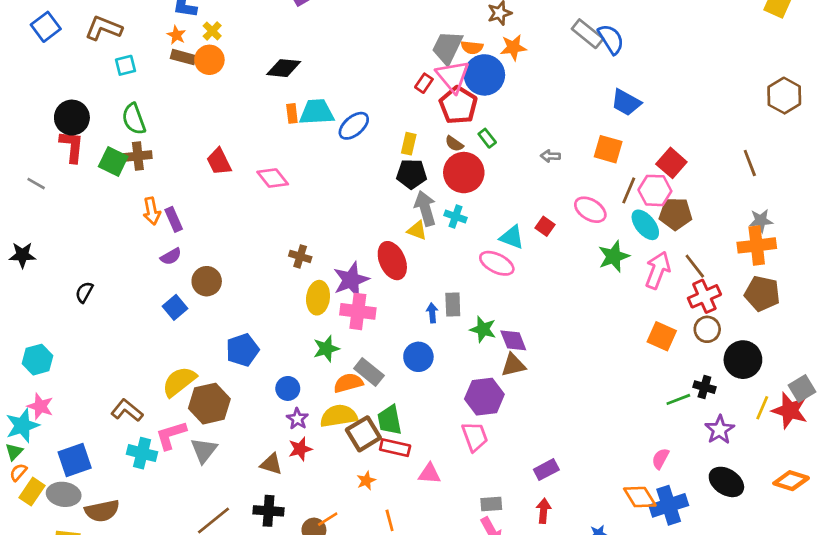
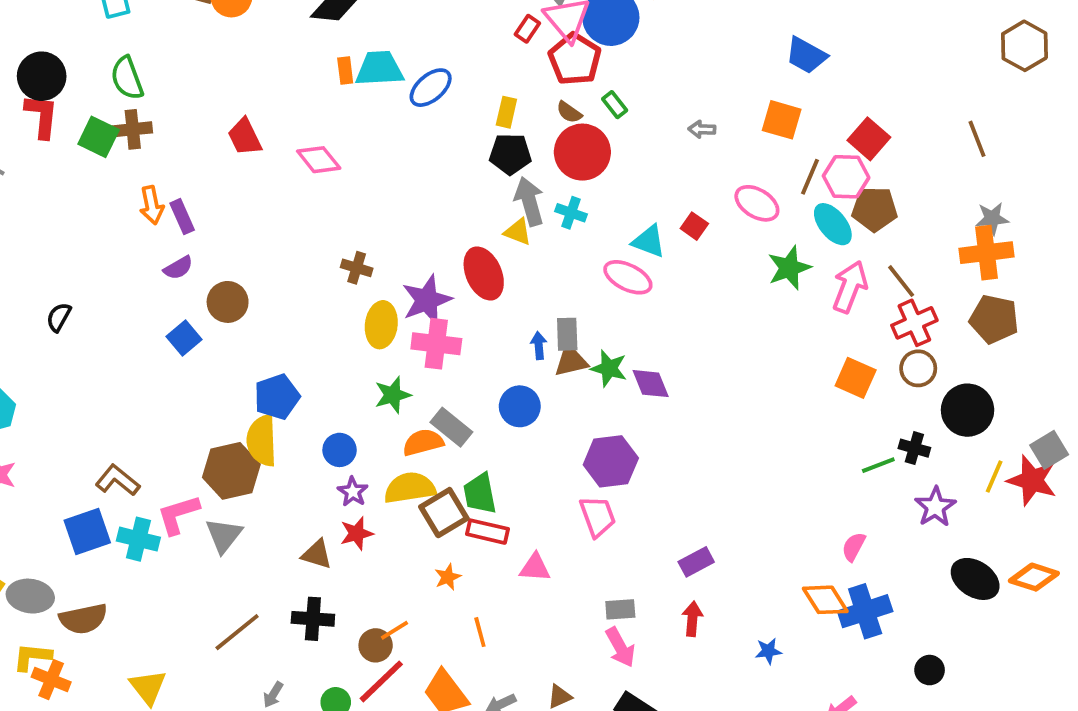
brown triangle: (513, 365) -> (571, 361), moved
yellow semicircle: (179, 382) -> (262, 440), moved, turned -54
blue square: (75, 460) -> (87, 532), moved
black ellipse: (726, 482) -> (975, 579), moved

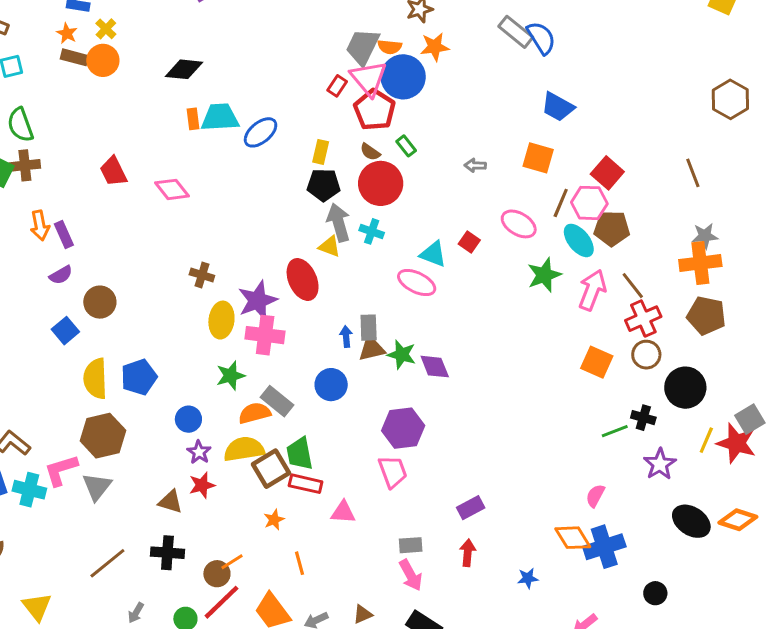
yellow semicircle: (262, 440) -> (95, 379), moved

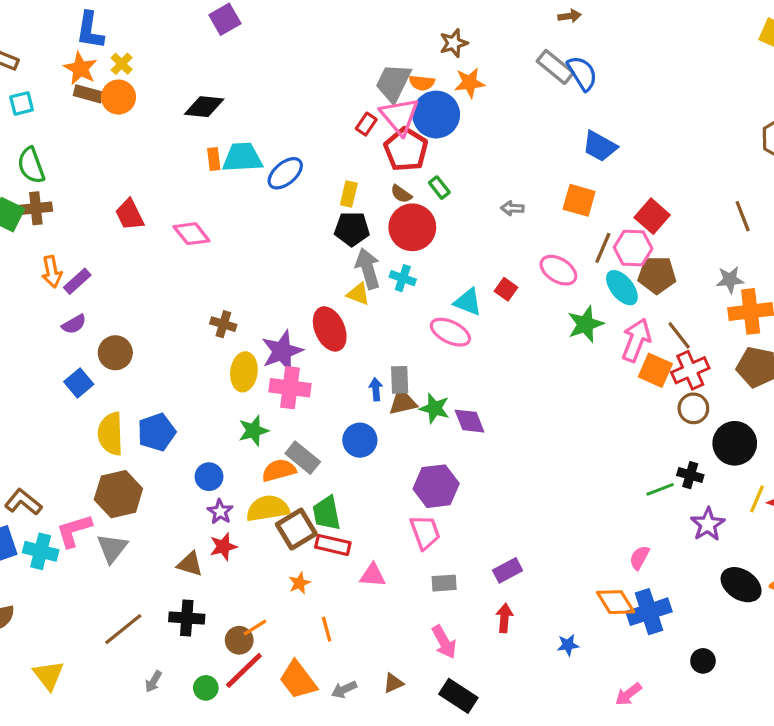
orange star: (67, 33) -> (80, 68), size x1.5
purple rectangle: (64, 234) -> (77, 281), turned 72
gray star: (705, 236) -> (730, 280), moved
orange square: (597, 362) -> (655, 370), moved
gray rectangle: (411, 545) -> (444, 583), moved

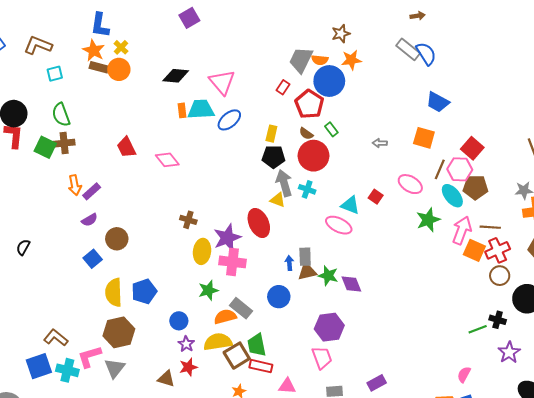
pink triangle: (400, 116) -> (222, 82), moved
brown line: (679, 335) -> (490, 227), turned -48

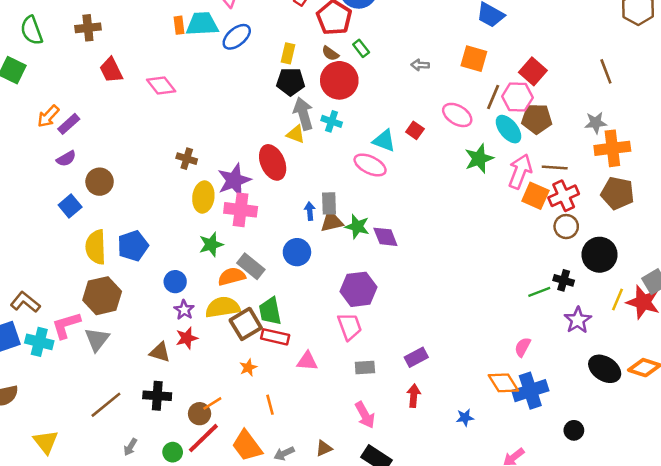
brown cross: (64, 143) -> (88, 28), moved
orange arrow: (75, 185) -> (48, 116), turned 54

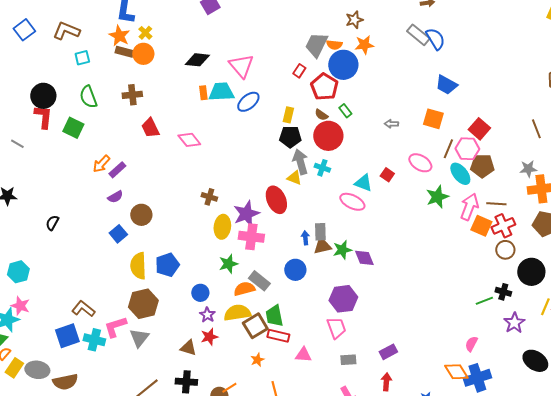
green star: (357, 227) -> (342, 250), turned -30

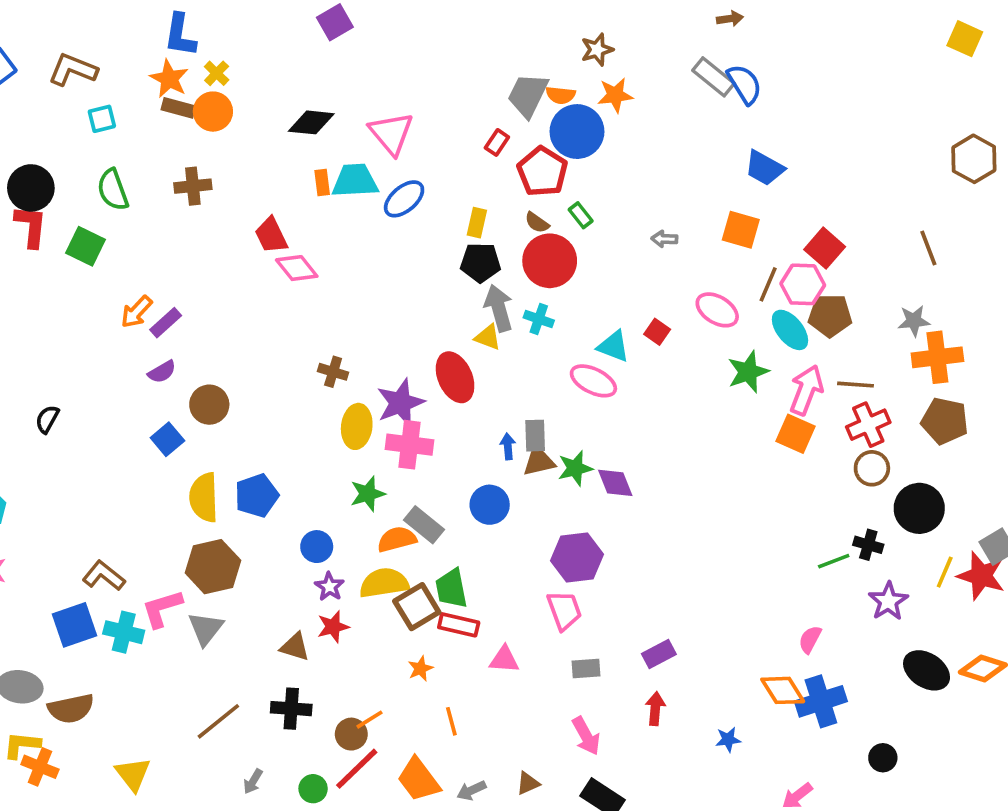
red trapezoid: (150, 128) -> (271, 235), moved
orange square: (481, 226) -> (795, 434), moved

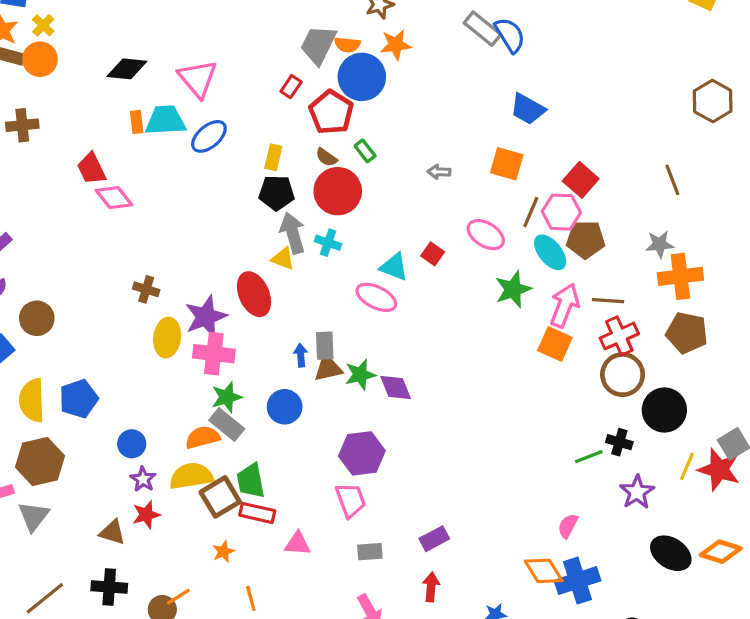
brown circle: (872, 468) -> (623, 375), size x1.4
green star: (368, 494) -> (227, 397), moved

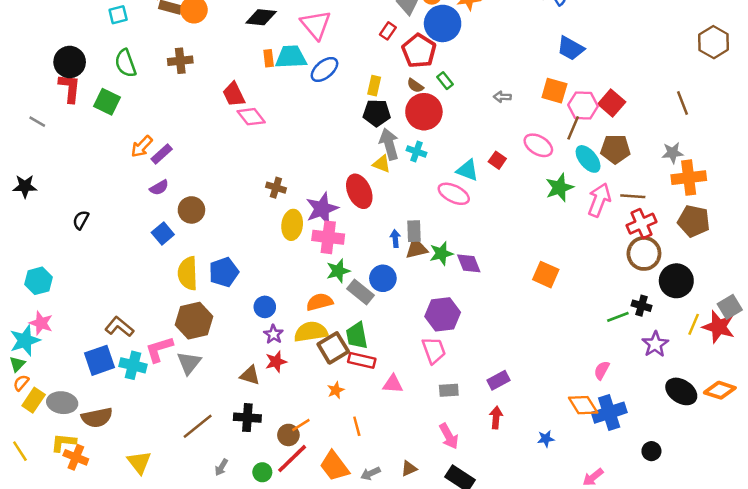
pink hexagon: (561, 212) -> (583, 106), moved
orange square: (555, 344) -> (546, 275), moved
gray rectangle: (227, 424) -> (361, 292), moved

